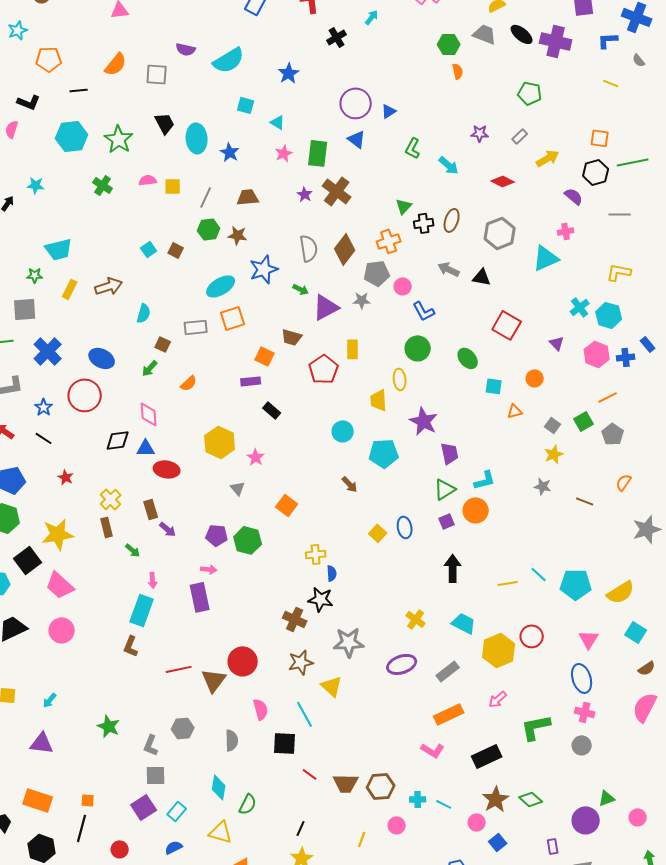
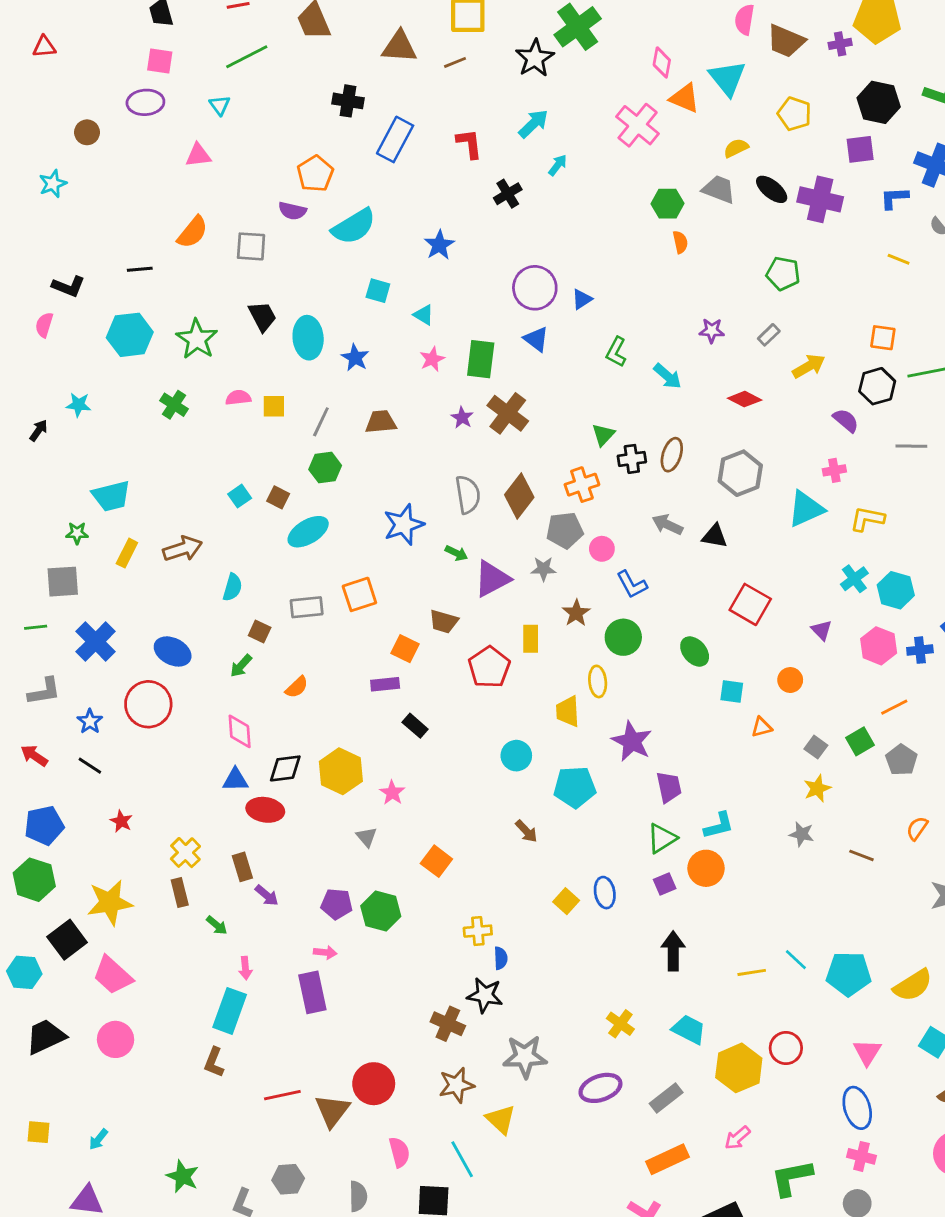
orange pentagon: (49, 59) -> (315, 174), moved, turned -30
brown star: (238, 235) -> (576, 613), moved, turned 30
yellow L-shape: (619, 272) -> (867, 519), moved
cyan ellipse: (221, 286) -> (308, 532), moved
black diamond: (118, 440) -> (285, 768), moved

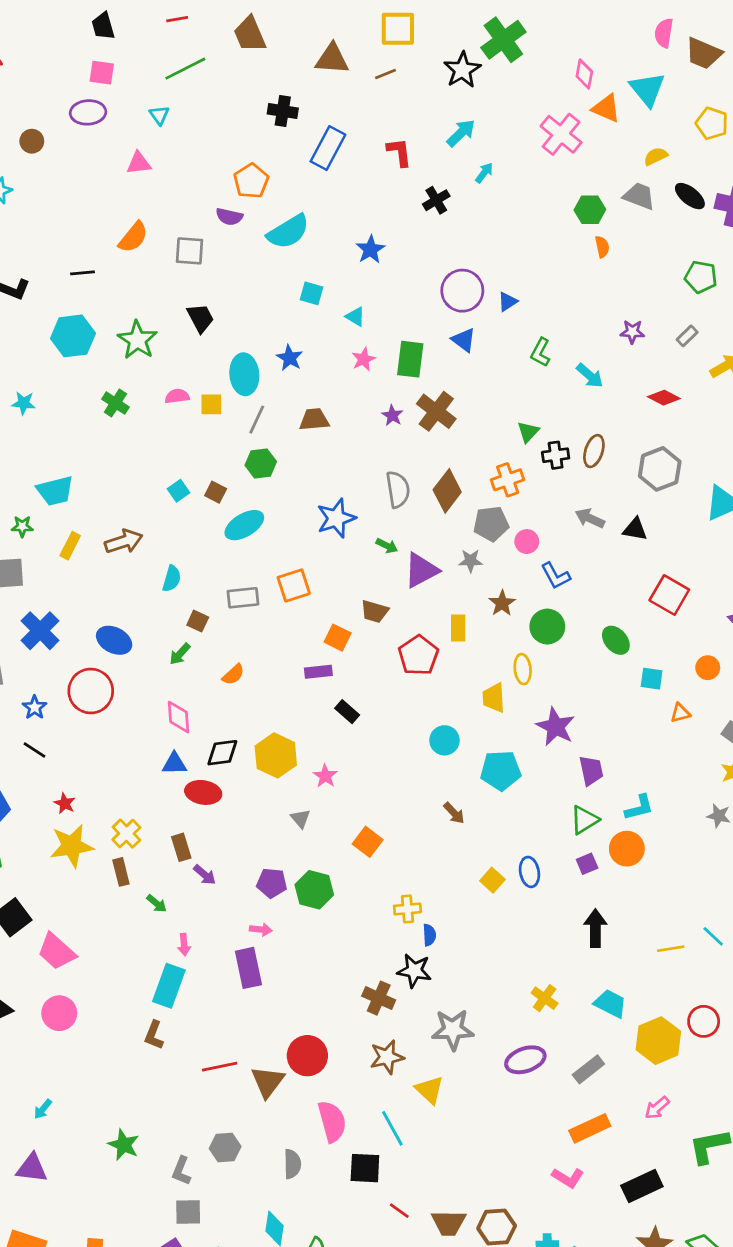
cyan ellipse: (308, 338) -> (244, 374), moved
yellow star: (110, 903) -> (72, 846), moved
pink semicircle: (399, 1152) -> (332, 1121), size x1.4

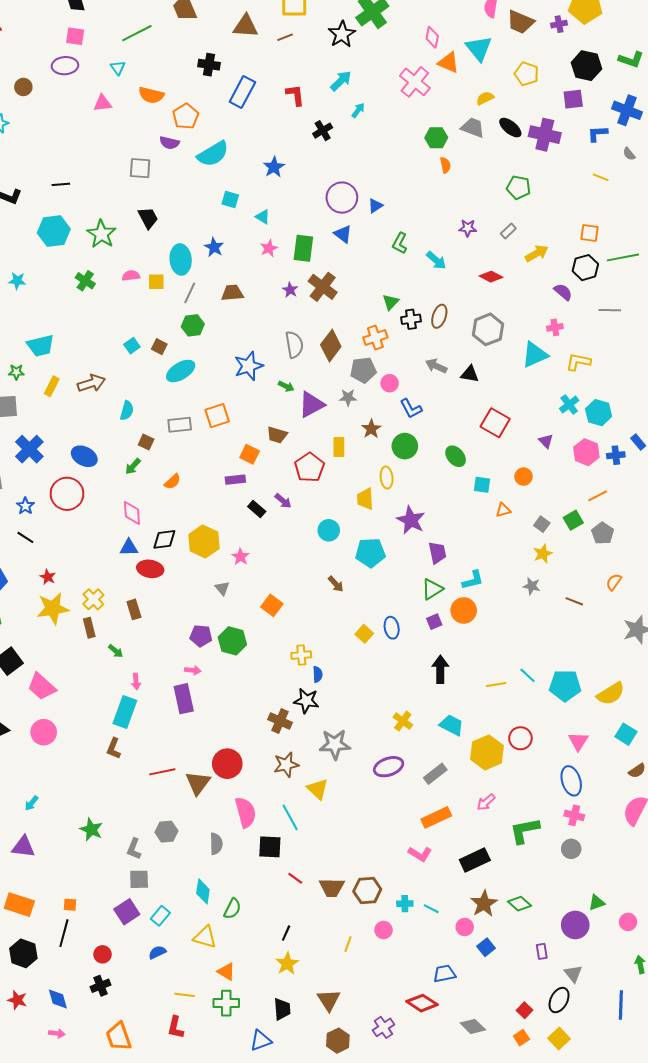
orange semicircle: (133, 237) -> (151, 95), moved, turned 65
purple arrow: (205, 875) -> (283, 501), moved

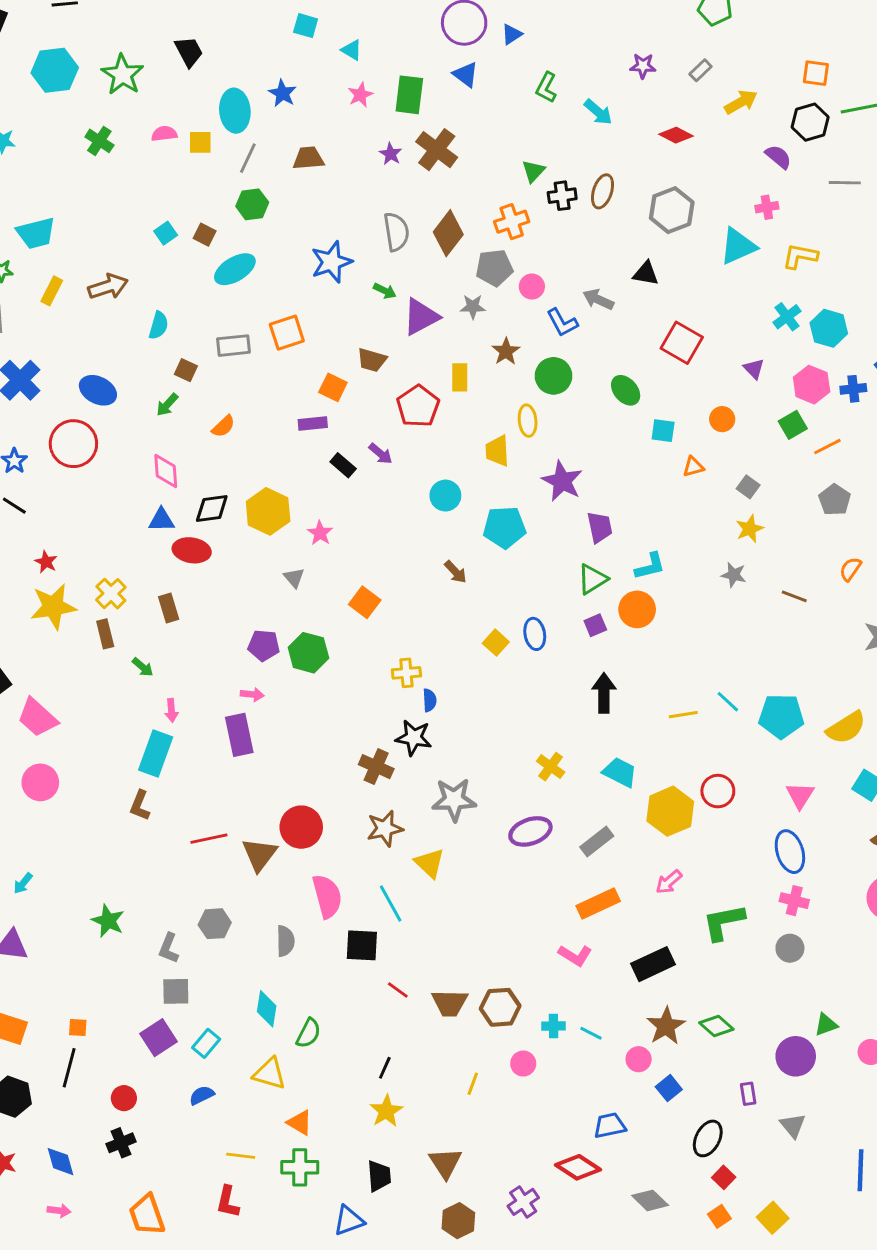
gray arrow: (436, 366) -> (598, 299), moved
green square: (573, 520) -> (793, 425), moved
black ellipse: (559, 1000) -> (708, 1138), moved

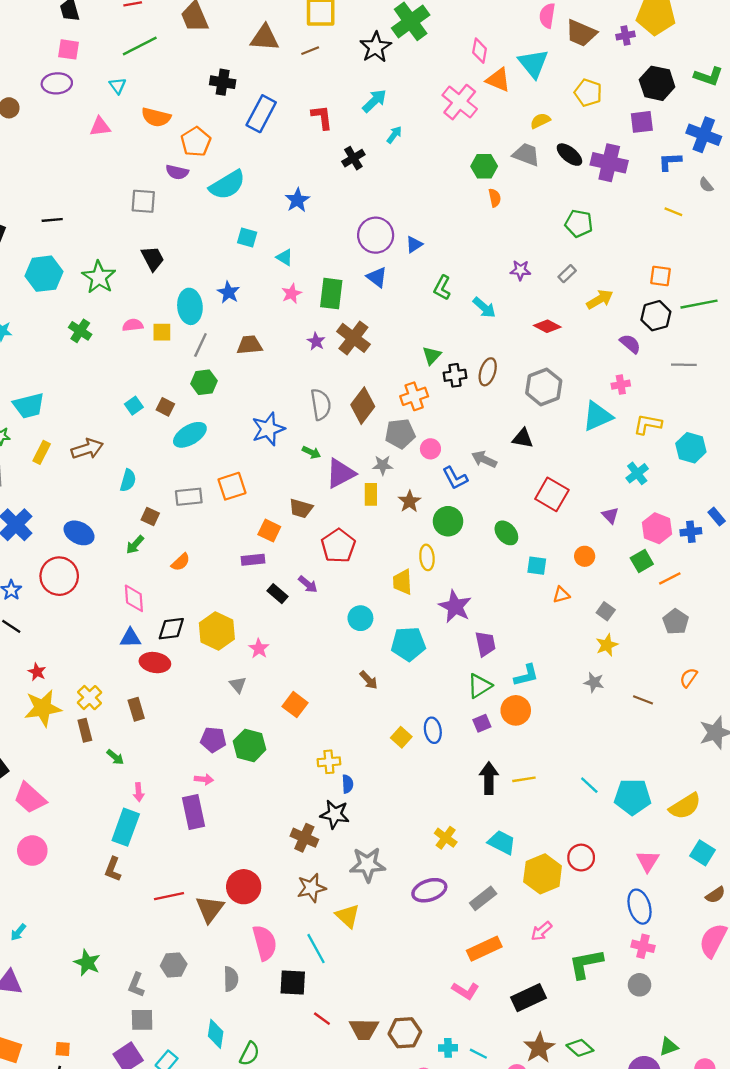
cyan hexagon: (829, 328) -> (691, 448), moved
yellow rectangle: (460, 377) -> (371, 494), moved
yellow line: (683, 715) -> (524, 779), moved

